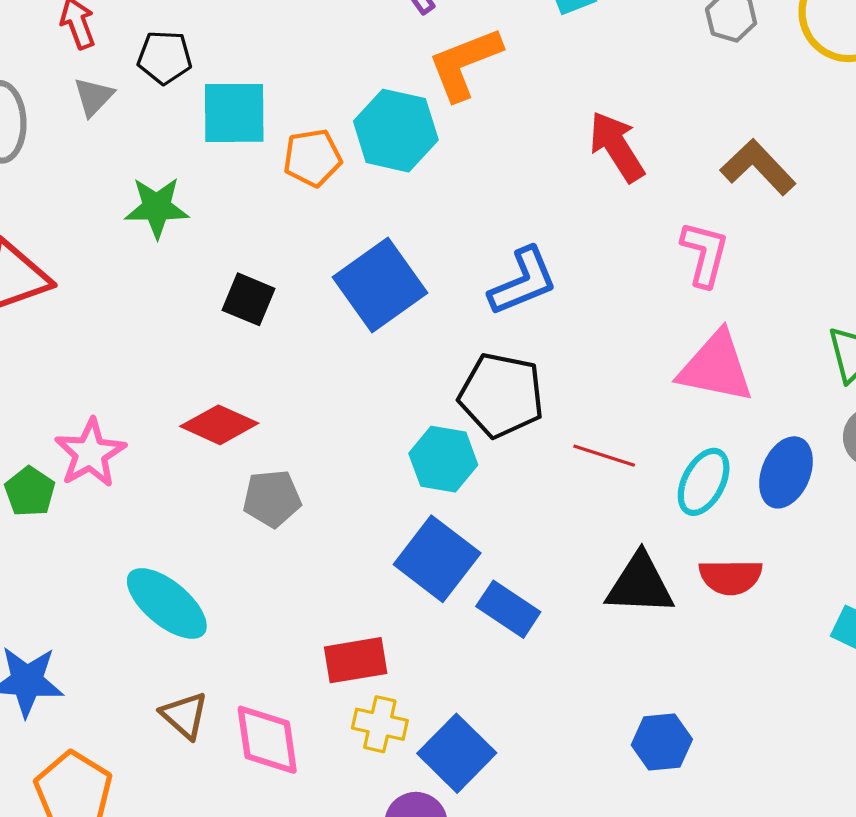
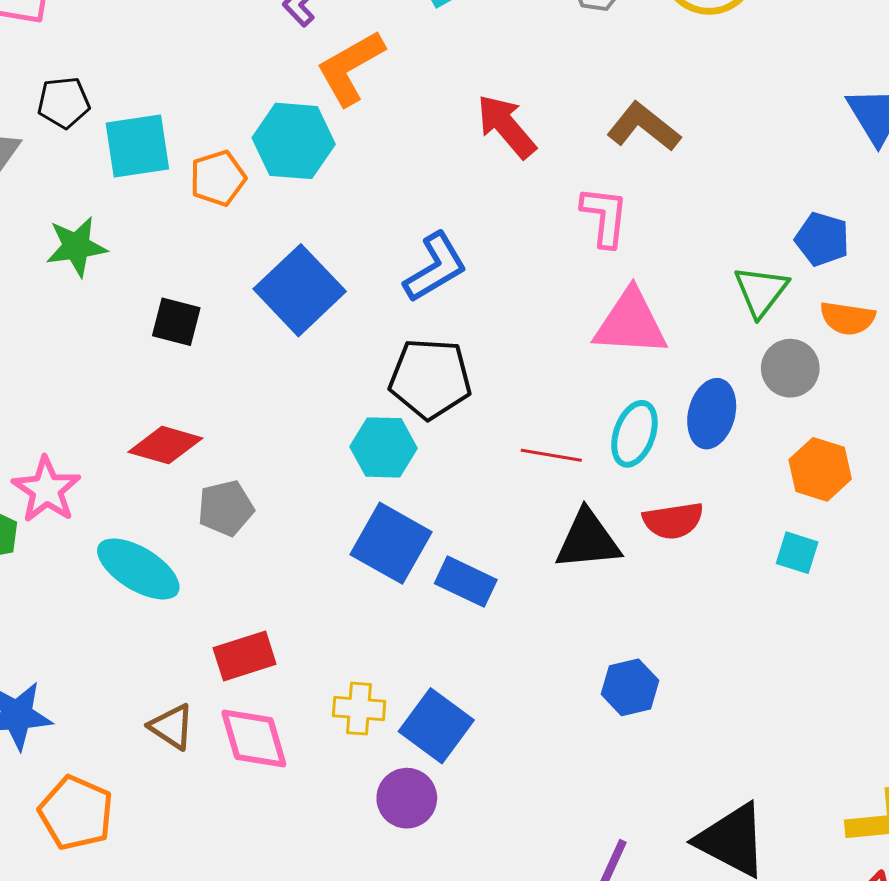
red line: (604, 456) -> (551, 455), moved
cyan ellipse: (167, 603) -> (138, 569), moved
red rectangle: (356, 660) -> (245, 656), moved

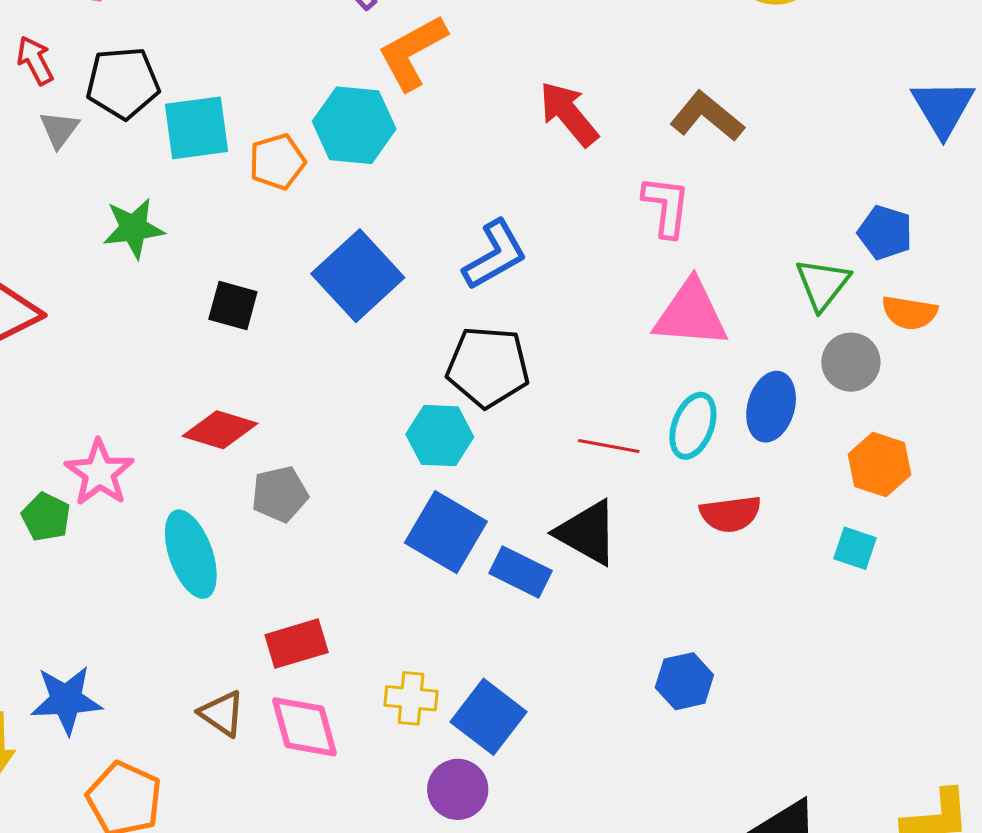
black pentagon: (64, 103) -> (123, 83), size x1.4
black triangle: (588, 540) -> (587, 533), moved, turned 34
cyan ellipse: (138, 569) -> (191, 554), turned 38

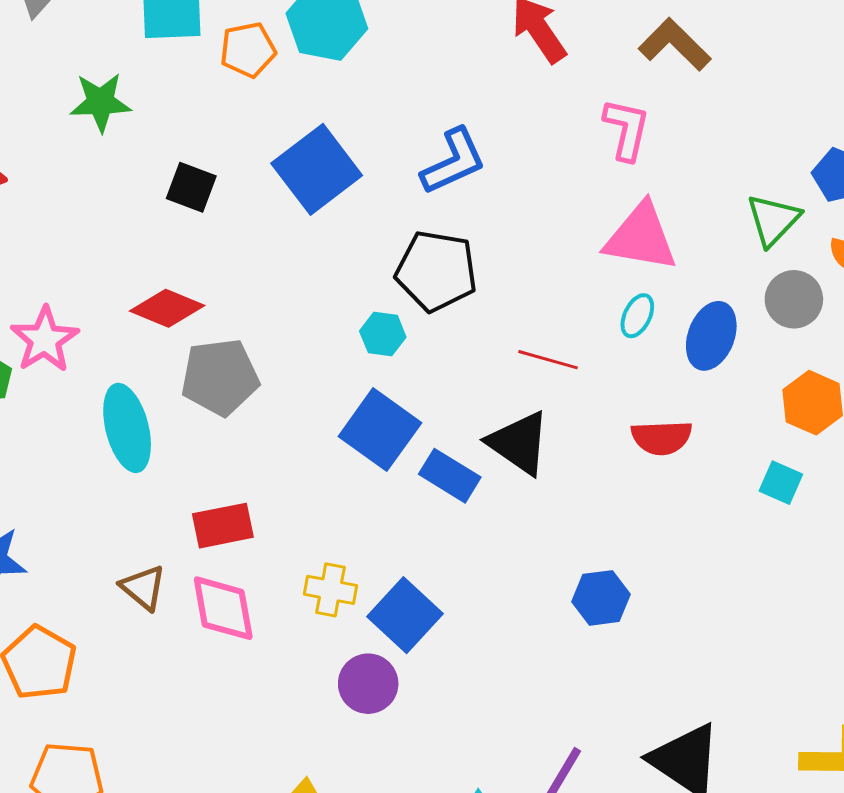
cyan ellipse: (693, 426) -> (637, 316), moved, size x0.7
cyan hexagon: (440, 436) -> (383, 334), size x0.7
gray pentagon: (280, 494) -> (220, 377), size x1.4

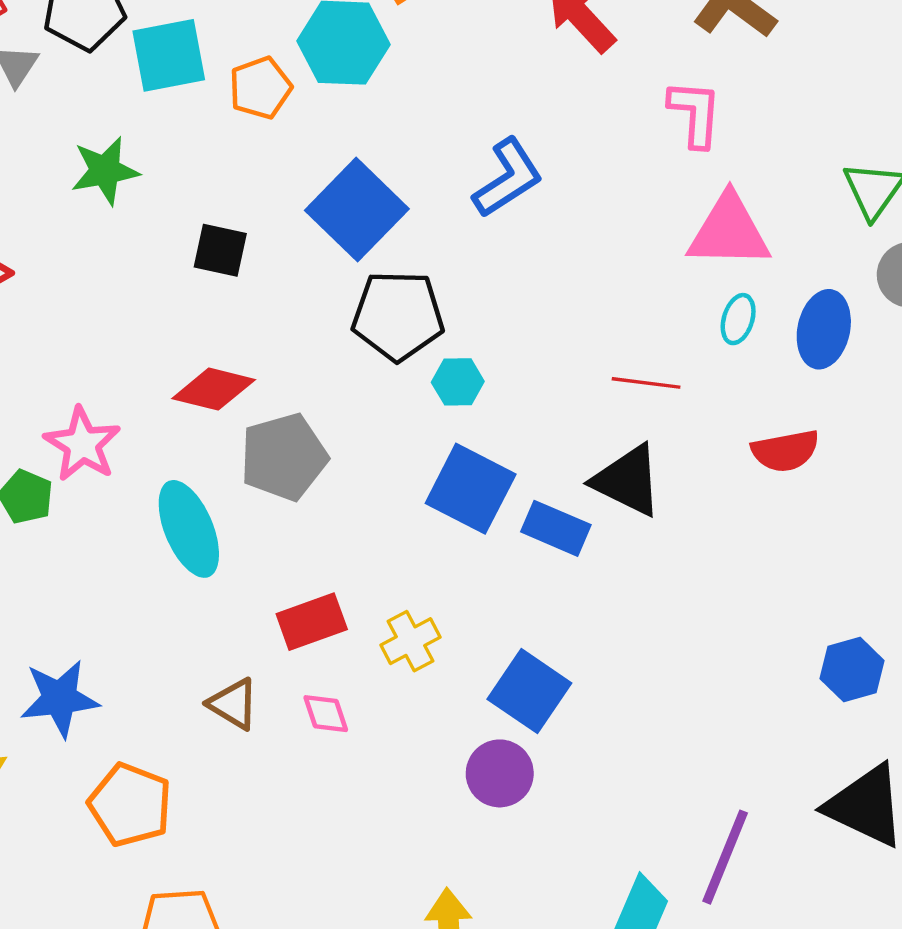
black pentagon: (436, 271) -> (398, 316), moved
yellow cross: (330, 590) -> (410, 641), moved, turned -30
blue hexagon: (601, 598) -> (852, 670), moved
pink diamond: (223, 608) -> (326, 714), size x0.6

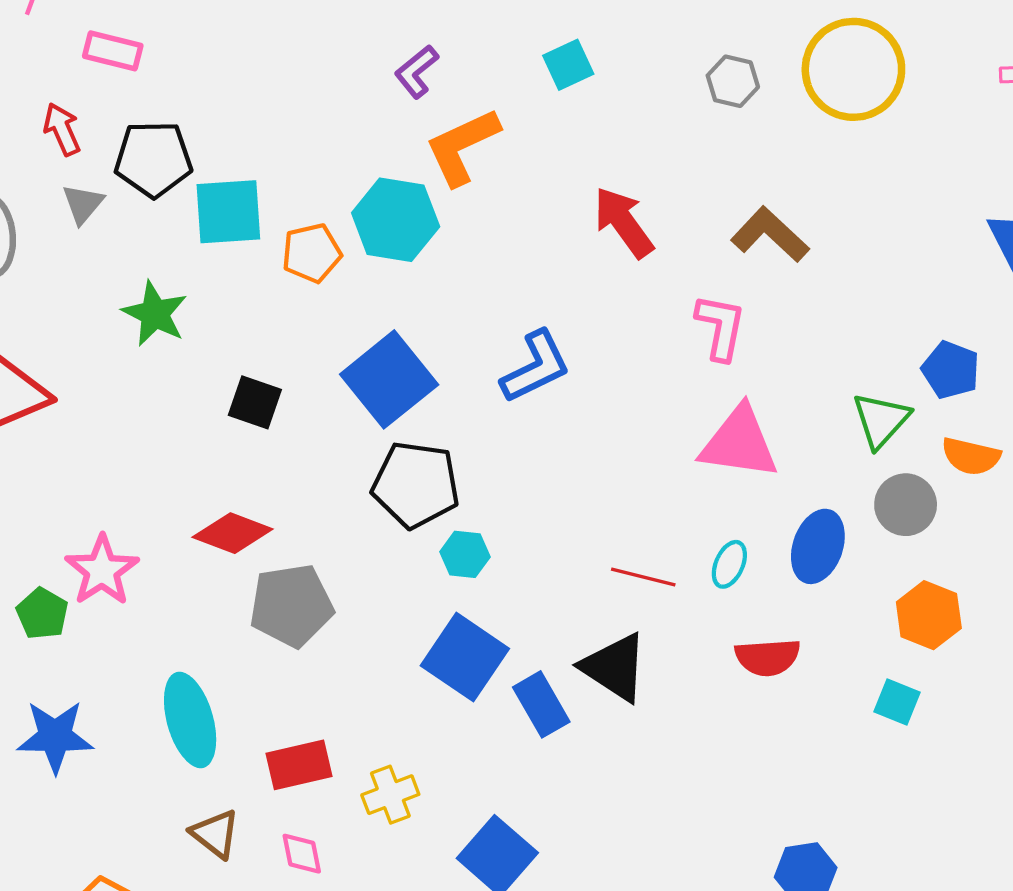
green star: (105, 171) -> (155, 314), turned 30
cyan ellipse: (738, 319) -> (729, 564), moved
blue rectangle: (556, 528) -> (541, 704), turned 30
cyan ellipse: (189, 529) -> (190, 720), moved
blue star: (60, 698) -> (55, 736), moved

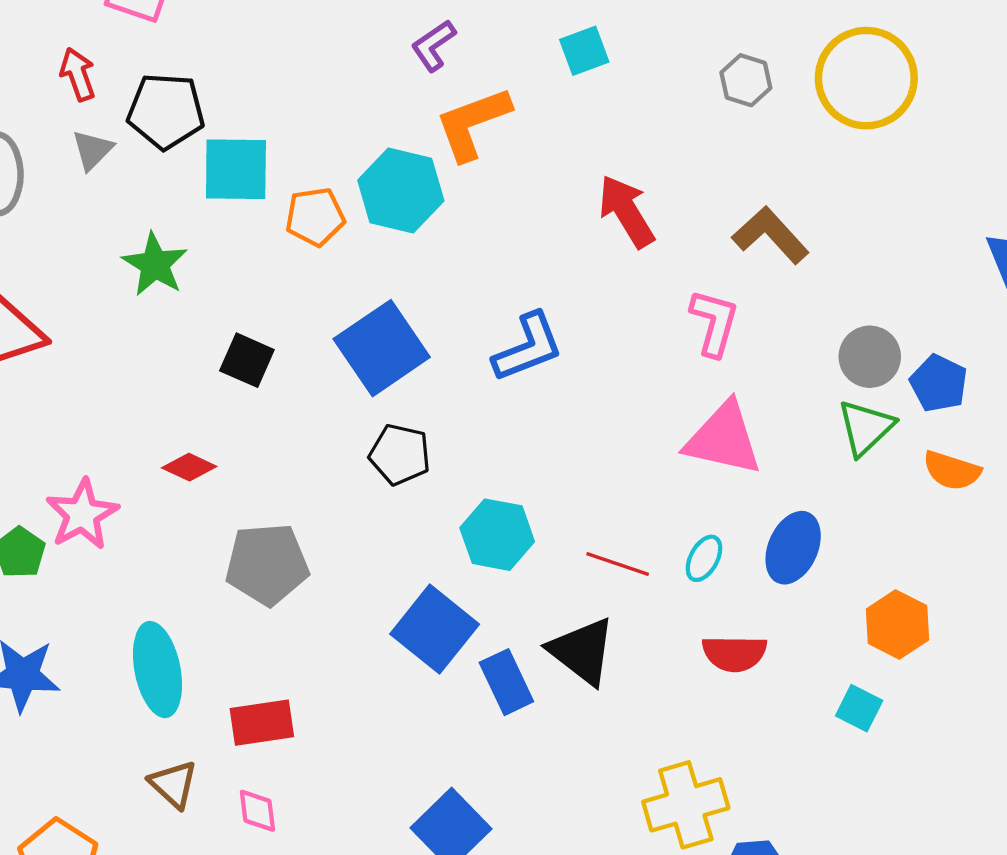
black pentagon: (416, 485) -> (400, 454), size x0.7
gray circle: (906, 505) -> (870, 357), moved
red diamond: (233, 533) -> (189, 467), moved, size x0.7
cyan hexagon: (465, 554) -> (497, 535), moved, size x1.5
yellow cross: (390, 795) -> (686, 805), moved, size x1.5

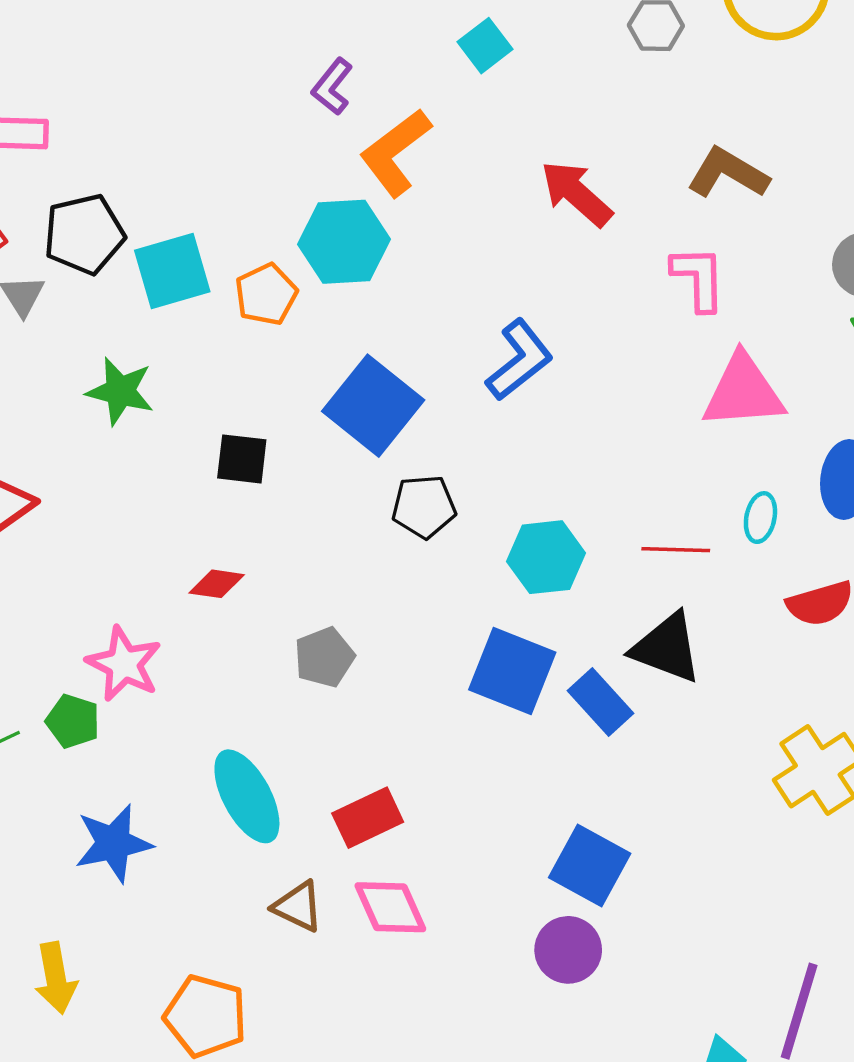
gray pentagon: (267, 564) -> (324, 657), size x0.7
pink diamond: (257, 811) -> (390, 907), size x1.5

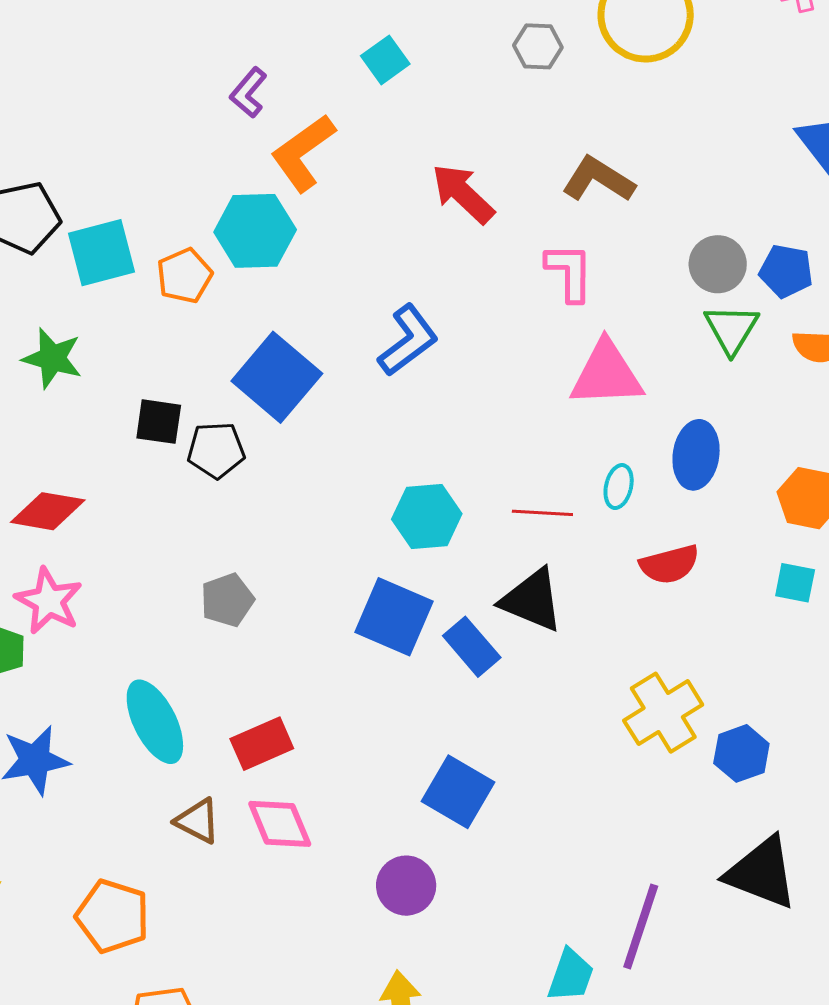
black pentagon: (424, 507) -> (216, 450), moved
red diamond: (217, 584) -> (48, 511), moved, size x1.5
purple circle: (568, 950) -> (406, 886), moved

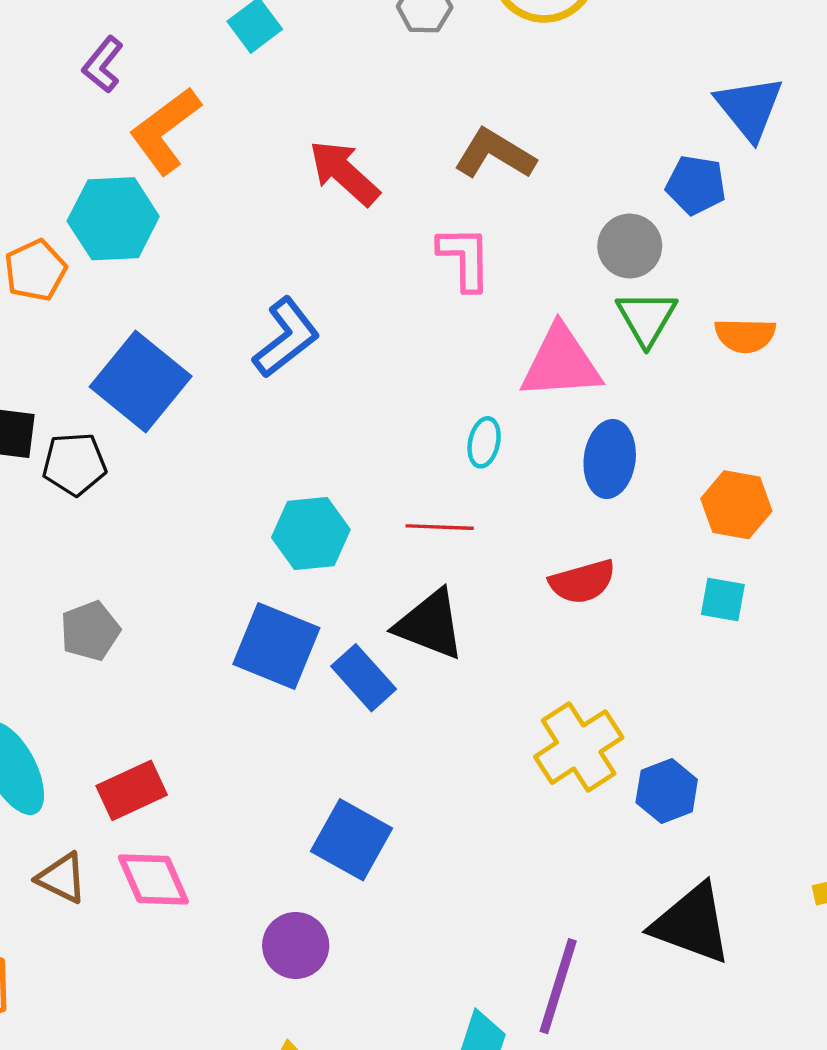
blue pentagon: (786, 271) -> (696, 185), moved
pink triangle: (606, 374) -> (561, 363), moved
cyan ellipse: (619, 487) -> (484, 442), moved

